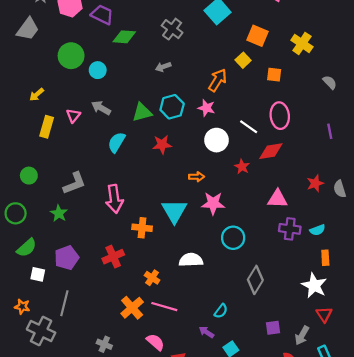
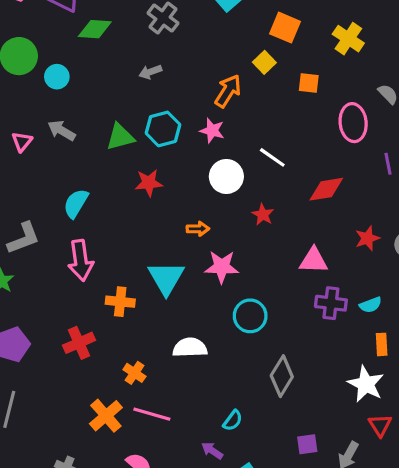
pink ellipse: (280, 116) -> (353, 123), moved
cyan semicircle: (117, 142) -> (76, 203), moved
red diamond: (271, 151) -> (326, 189), moved

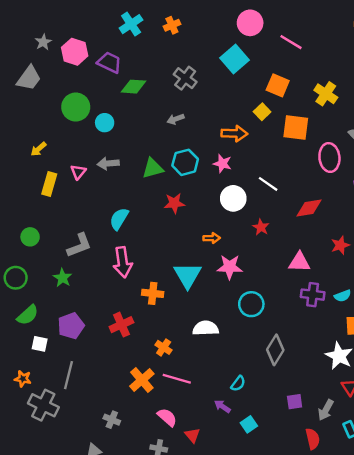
orange square: (309, 83) -> (296, 127), size x1.6
orange arrow: (228, 91) -> (234, 133), turned 60
gray arrow: (62, 131) -> (108, 164), turned -35

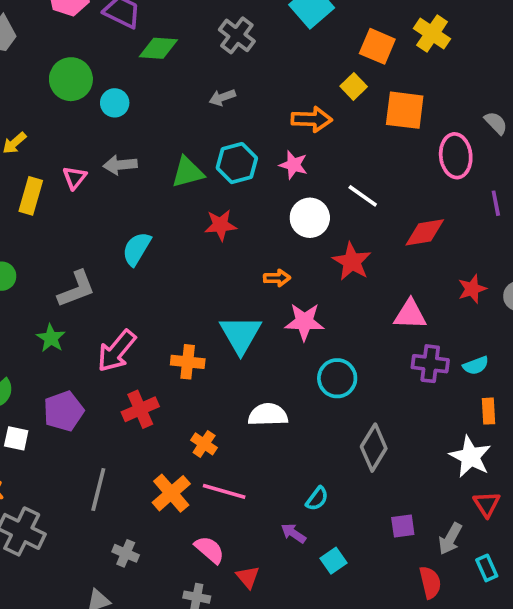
yellow cross: (326, 94) -> (432, 34), moved
red star: (261, 227) -> (352, 262), size x1.5
pink arrow: (123, 262) -> (117, 351), moved, turned 48
gray line: (69, 375) -> (98, 489), moved

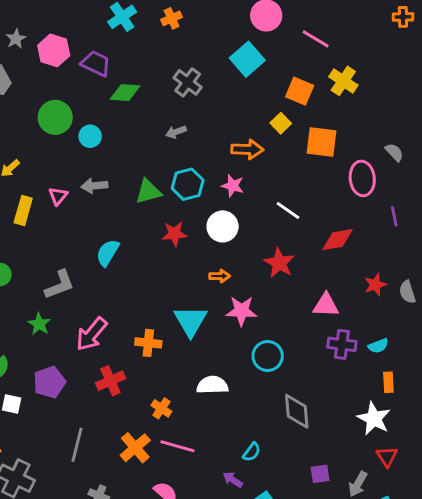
white circle: (310, 218) -> (223, 226), moved
gray diamond: (374, 448) -> (297, 411), turned -36

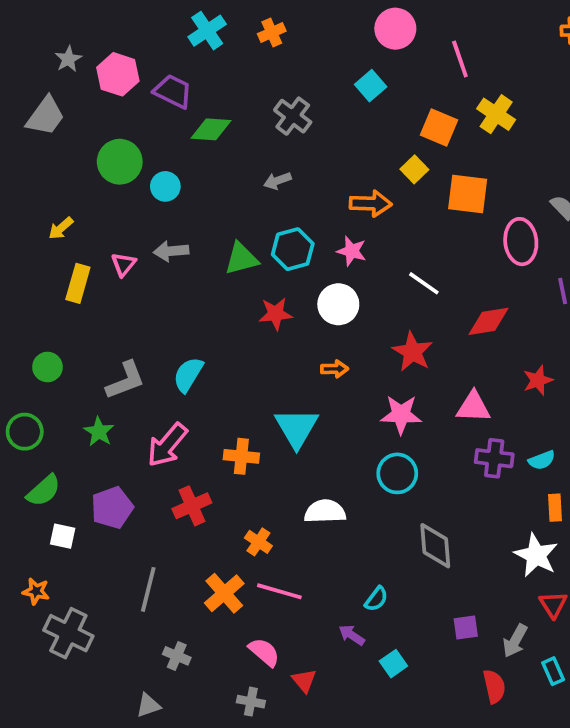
pink line: (316, 39) -> (460, 59), turned 40
cyan square: (247, 59) -> (371, 86), size x0.7
cyan semicircle: (108, 253) -> (188, 375), moved
pink star: (241, 311) -> (401, 415), moved

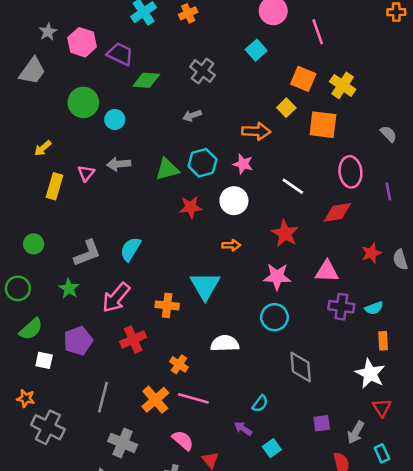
yellow cross: (496, 114) -> (343, 85), moved
pink ellipse: (521, 242) -> (350, 172), moved
gray cross: (177, 656) -> (123, 443), size x1.5

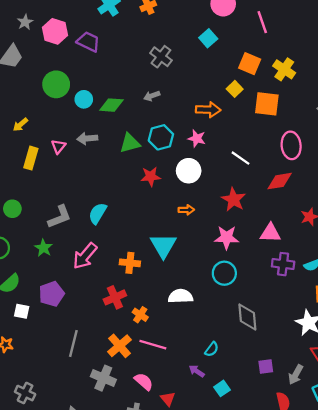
green diamond: (146, 80) -> (111, 105), moved
red cross: (133, 339) -> (115, 297), moved
gray cross: (48, 427) -> (25, 393), moved, size x0.7
gray cross: (123, 443) -> (103, 378), moved

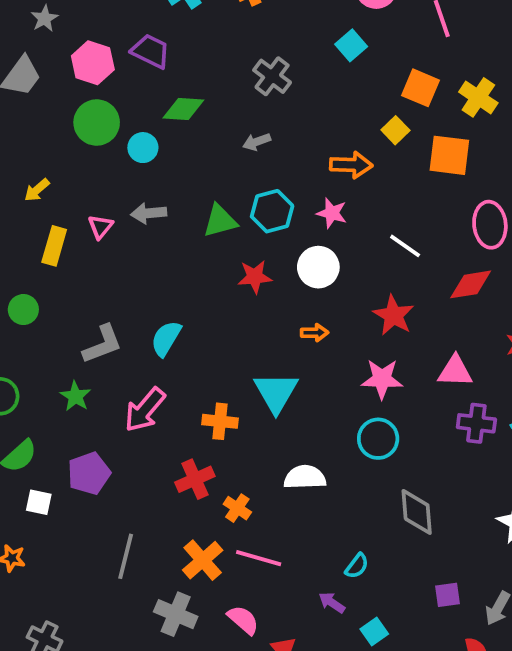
pink hexagon: (55, 31) -> (93, 63), moved
green diamond: (111, 105) -> (183, 109), moved
green circle: (12, 209) -> (23, 310), moved

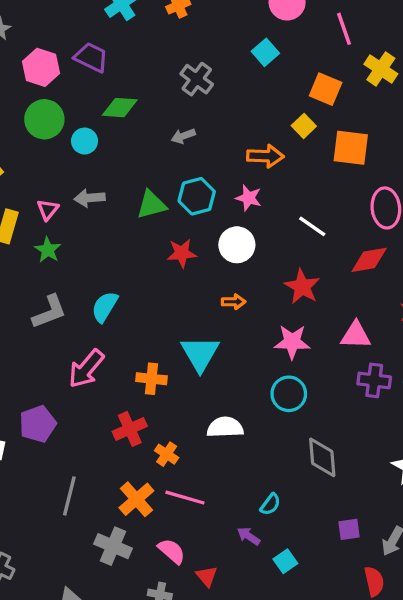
yellow cross: (478, 97) -> (381, 69), moved
green star: (75, 396) -> (48, 250), moved

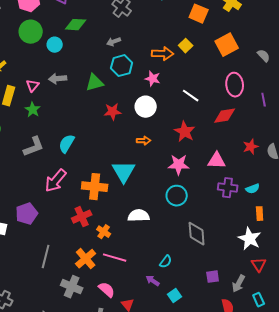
yellow square: (304, 126) -> (186, 46), moved
orange square: (351, 148) -> (227, 45), moved, turned -35
cyan hexagon: (197, 196) -> (122, 66), moved
orange cross: (151, 379) -> (95, 187), size x1.4

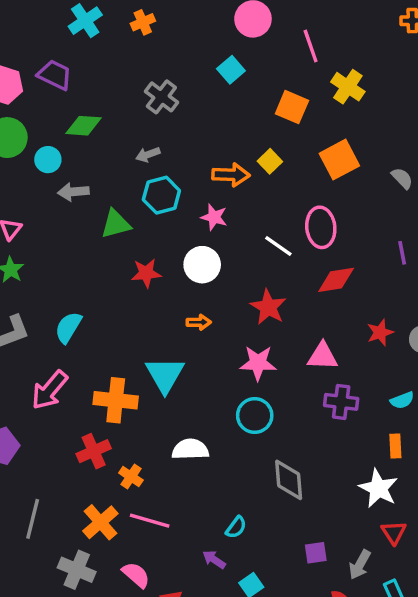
gray arrow: (58, 79) -> (73, 192), moved
pink ellipse: (235, 85) -> (321, 227), moved
cyan semicircle: (253, 189) -> (402, 400), moved

